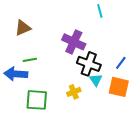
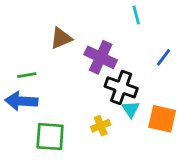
brown triangle: (23, 28) -> (61, 38), moved
green line: (30, 60) -> (27, 75), moved
blue line: (121, 63) -> (163, 57), moved

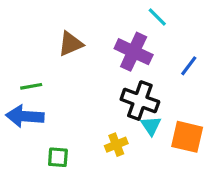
cyan line: (136, 15) -> (157, 17), turned -30
purple cross: (101, 57) -> (134, 52), moved
green square: (50, 137) -> (58, 157), size x0.6

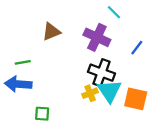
cyan triangle: (151, 126) -> (109, 91), size x1.6
yellow cross: (116, 145) -> (90, 93), moved

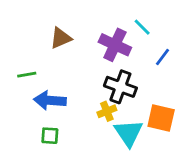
cyan line: (114, 12) -> (142, 27), moved
blue arrow: (18, 84) -> (50, 100), moved
cyan triangle: (109, 91) -> (129, 133), moved

